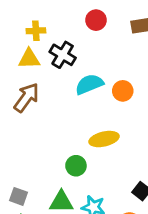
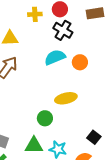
yellow cross: (36, 31) -> (35, 14), moved
black cross: (63, 55) -> (63, 30), moved

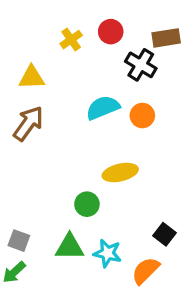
yellow cross: (35, 14) -> (71, 40), turned -32
black cross: (63, 30) -> (141, 65), moved

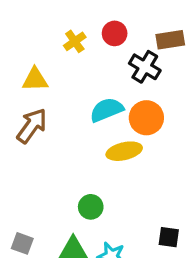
orange circle: (142, 116) -> (146, 118), size x1.4
yellow ellipse: (120, 172) -> (124, 151), moved
black square: (165, 234) -> (169, 237), turned -30

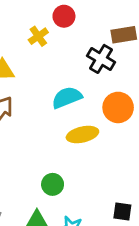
red circle: (115, 33) -> (64, 16), moved
orange circle: (146, 118) -> (118, 107), moved

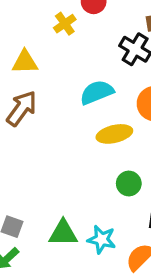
green circle: (53, 184) -> (129, 183), moved

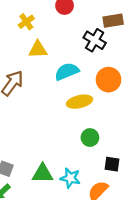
yellow cross: (65, 24) -> (26, 22), moved
yellow triangle: (25, 62) -> (38, 50), moved

